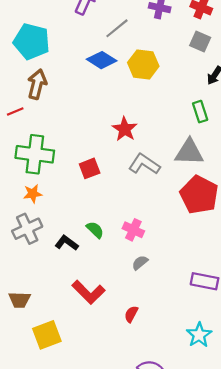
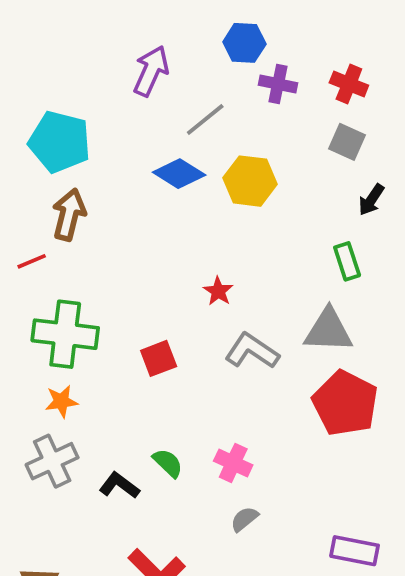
red star: (125, 129) -> (218, 291), size x0.7

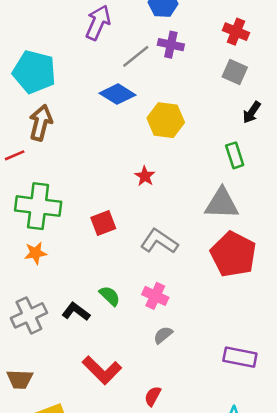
purple cross: (278, 84) -> (171, 45), moved
yellow hexagon: (250, 181) -> (166, 120), moved
gray L-shape: (252, 351) -> (159, 241), moved
gray cross: (52, 461) -> (29, 315), moved

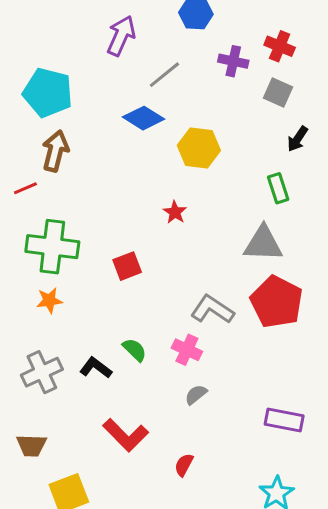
purple cross: (171, 45) -> (233, 61), moved
gray L-shape: (159, 241) -> (212, 309), moved

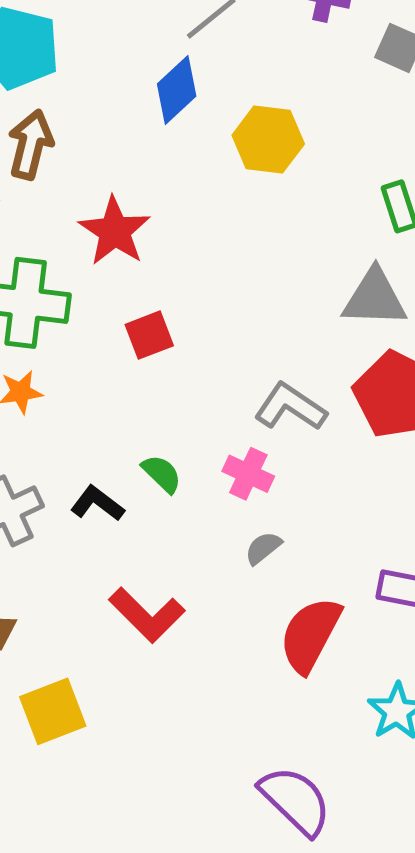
blue diamond: (144, 118) -> (177, 90), turned -75
red star: (175, 212) -> (115, 231), moved, size x1.8
red semicircle: (184, 465) -> (310, 635), moved, size x2.0

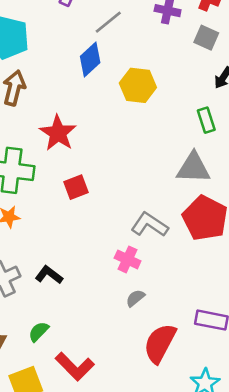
green semicircle: (162, 474) -> (39, 332), moved, turned -90
red L-shape: (147, 615) -> (75, 366), moved

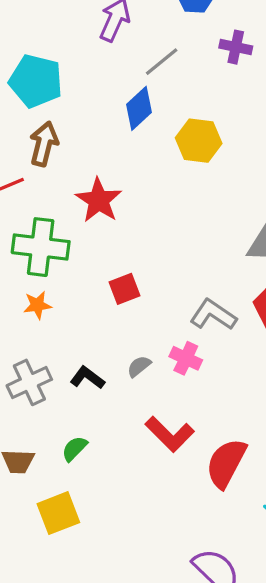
red square: (76, 187) -> (124, 289), moved
gray semicircle: (135, 298) -> (139, 366), moved
red L-shape: (75, 366) -> (170, 434), moved

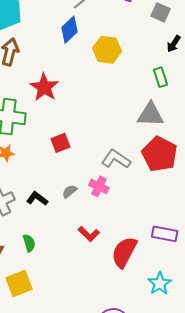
red L-shape: (170, 434) -> (89, 234), size x0.7
green semicircle: (74, 449) -> (29, 243), turned 120

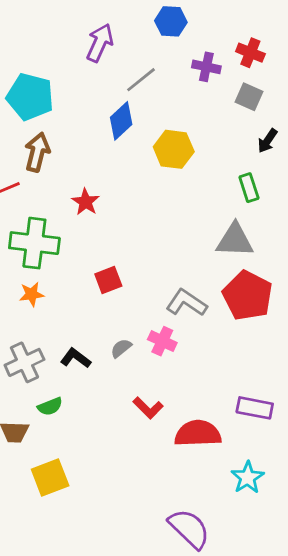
red star: (44, 87) -> (86, 202), size x0.7
green semicircle: (29, 243) -> (50, 406), moved, turned 84
red semicircle: (124, 252) -> (198, 433), turned 60

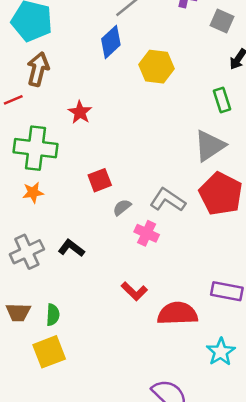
gray triangle: (235, 240) -> (210, 146), turned -36
gray semicircle: (121, 348) -> (122, 207), moved
green semicircle: (50, 406) -> (53, 315), moved, turned -65

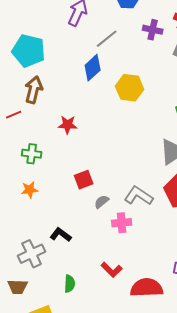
red star: (80, 112) -> (68, 125), turned -30
green cross: (36, 148) -> (32, 154), size x0.6
pink cross: (147, 233) -> (122, 223), turned -30
gray cross: (27, 252) -> (32, 254), moved
green semicircle: (53, 315) -> (70, 284), moved

